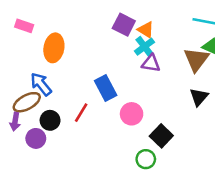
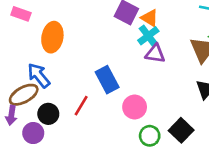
black square: (161, 136) -> (181, 130), moved
green circle: (146, 159) -> (150, 136), moved

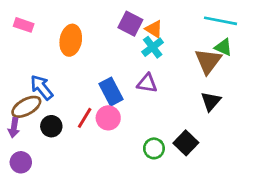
orange ellipse: (52, 37) -> (71, 40), moved
purple triangle: (155, 54) -> (147, 83), moved
pink circle: (135, 107) -> (108, 118), moved
purple circle: (33, 133) -> (21, 162), moved

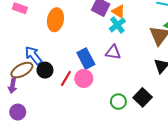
black circle: (51, 126) -> (45, 70), moved

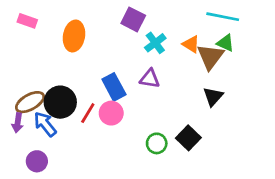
orange triangle: (118, 11) -> (191, 44), moved
blue arrow: (33, 55) -> (45, 124), moved
black circle: (45, 70) -> (60, 102), size x1.5
purple circle: (18, 112) -> (37, 161), moved

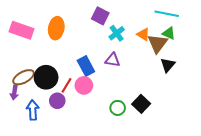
pink rectangle: (27, 21) -> (21, 30), moved, size x1.6
black triangle: (213, 97) -> (168, 65), moved
blue arrow: (45, 124) -> (33, 110), moved, turned 36
purple circle: (37, 161) -> (57, 101), moved

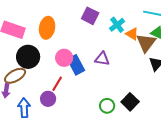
cyan cross: (117, 33) -> (117, 25), moved
black circle: (46, 77) -> (28, 57), moved
pink circle: (84, 85) -> (64, 58), moved

